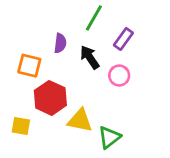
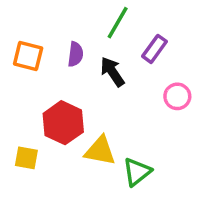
orange square: (29, 66) -> (28, 56), moved
pink circle: (119, 75) -> (177, 96), moved

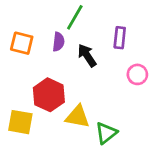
green line: (118, 23) -> (75, 17), moved
purple rectangle: (155, 49) -> (120, 38), turned -30
yellow square: (26, 158) -> (20, 122), size x1.4

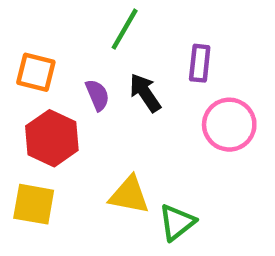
purple semicircle: (58, 42) -> (97, 95), moved, turned -30
pink circle: (137, 74) -> (229, 125), size x1.5
red hexagon: (49, 95) -> (52, 138), moved

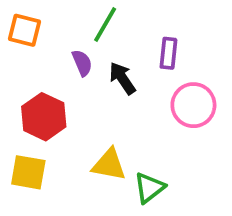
orange square: (36, 72) -> (24, 30), moved
purple semicircle: (97, 95) -> (82, 63), moved

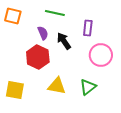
green line: (105, 24) -> (55, 13), turned 72
red hexagon: (44, 117) -> (38, 57), moved
green triangle: (149, 188) -> (88, 87), moved

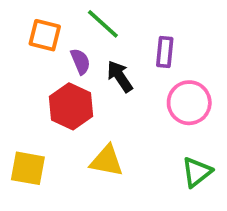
green line: (55, 13) -> (103, 24), turned 30
orange square: (13, 16) -> (45, 35), moved
green triangle: (88, 87) -> (197, 172), moved

